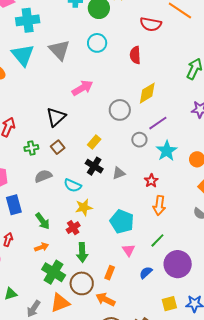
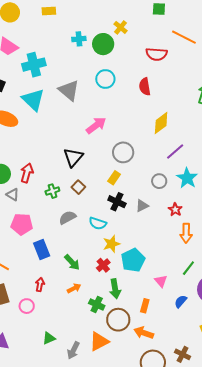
gray circle: (120, 110) -> (123, 152), moved
gray circle: (139, 140) -> (159, 181), moved
cyan pentagon: (122, 221) -> (133, 260), moved, turned 30
green cross: (54, 272) -> (97, 304), moved, size x0.7

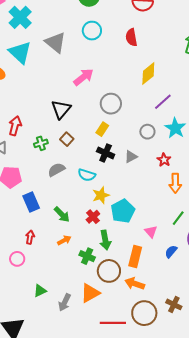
cyan cross: (34, 65) -> (20, 17), turned -30
orange rectangle: (145, 306) -> (135, 257), size x1.5

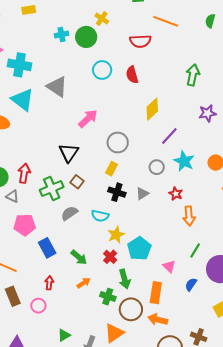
cyan cross: (20, 17) -> (19, 65), turned -30
cyan circle: (92, 31) -> (102, 70), moved
green cross: (41, 143) -> (52, 189), size x1.6

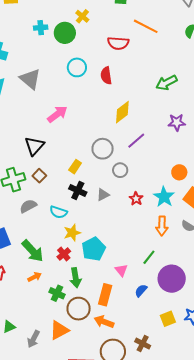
green arrow: (193, 75) -> (166, 83), turned -135
gray circle: (118, 142) -> (103, 149), moved
cyan star: (184, 161) -> (164, 197), moved
orange arrow: (189, 216) -> (162, 226), moved
green arrow: (79, 257) -> (33, 251), size x1.4

